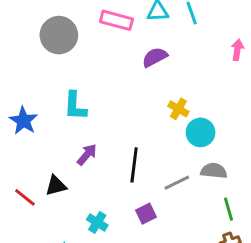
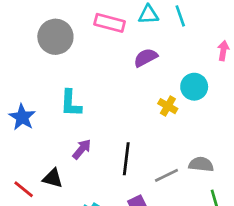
cyan circle: (201, 132) -> (194, 87), moved
black triangle: (56, 186) -> (53, 178), turned 30

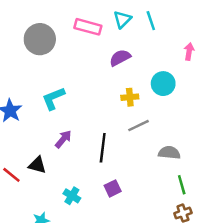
cyan triangle: (148, 15) -> (122, 19), turned -42
cyan L-shape: (71, 103) -> (53, 98), turned 65
yellow cross: (168, 106) -> (130, 97), moved, turned -35
gray line: (166, 175) -> (138, 126), moved

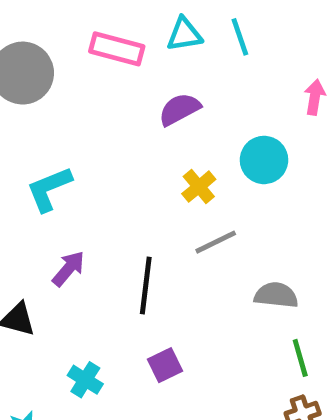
cyan triangle: (122, 19) -> (184, 34), turned 36
yellow cross: (130, 97) -> (199, 187), turned -35

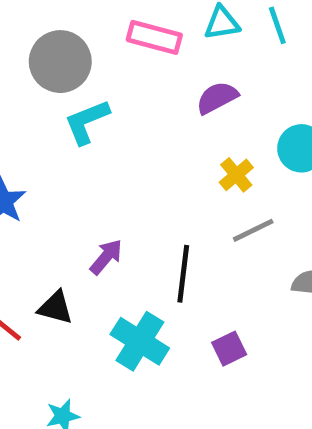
cyan L-shape: (49, 189) -> (87, 122), moved
purple square: (165, 365) -> (229, 349), moved
cyan cross: (85, 380) -> (140, 341), moved, size x1.6

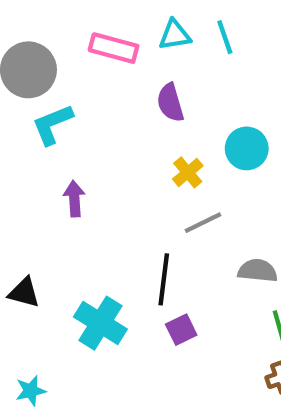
purple semicircle: (217, 98) -> (170, 103), turned -78
purple arrow: (106, 257) -> (74, 199), moved, turned -44
black line: (183, 274) -> (164, 279), moved

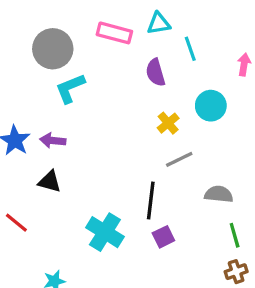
cyan line: (225, 37) -> (190, 49), moved
purple arrow: (74, 199) -> (53, 140), moved, turned -80
black triangle: (24, 292) -> (50, 182), moved

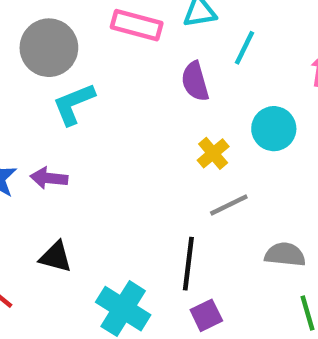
cyan line: (190, 49) -> (245, 48), turned 45
black triangle: (50, 182) -> (56, 257), moved

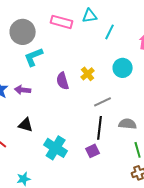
purple semicircle: (195, 81) -> (63, 81), moved
yellow cross: (213, 153) -> (88, 74), moved
black line: (188, 264) -> (100, 128), moved

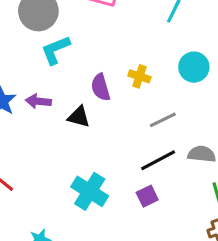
yellow cross: (88, 74) -> (139, 76), turned -32
black triangle: (26, 125) -> (79, 117), moved
black line: (100, 128) -> (158, 160), turned 55

